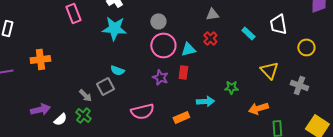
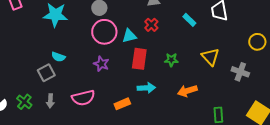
yellow circle: (306, 47) -> (257, 42), moved
red rectangle: (183, 72) -> (139, 59), moved, size x1.5
green star: (231, 87) -> (171, 60), moved
gray arrow: (85, 95) -> (50, 101), moved, turned 48
orange arrow: (258, 108) -> (187, 91), moved

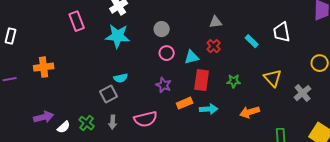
pink circle: (104, 32) -> (167, 53), size x0.6
cyan semicircle: (58, 57) -> (121, 78), turned -32
gray cross: (240, 72) -> (303, 93), turned 30
orange rectangle: (122, 104) -> (185, 103), moved

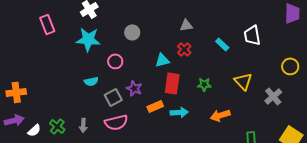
pink circle: (167, 53) -> (115, 61), moved
orange cross: (44, 67) -> (16, 92), moved
gray square: (109, 94) -> (113, 97), moved

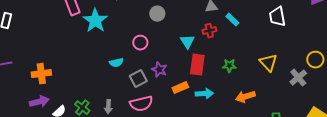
cyan star: (88, 39) -> (95, 21), moved, turned 30
cyan rectangle: (222, 44) -> (232, 20), moved
red cross: (184, 49) -> (209, 31), turned 32
cyan triangle: (162, 60) -> (187, 42), turned -49
yellow circle: (290, 66) -> (315, 60), moved

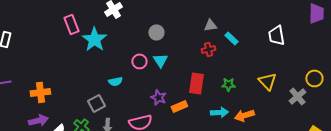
cyan triangle: (187, 42) -> (160, 60), moved
purple star: (159, 70) -> (158, 97), moved
gray square: (138, 79) -> (96, 103), moved
cyan arrow: (204, 94) -> (219, 112), moved

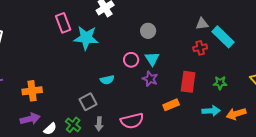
cyan rectangle: (231, 38) -> (223, 37), size x1.6
cyan star: (94, 39) -> (86, 38), turned -30
purple star: (158, 97) -> (150, 79), moved

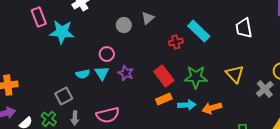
gray triangle: (202, 24) -> (148, 18), moved, turned -32
cyan triangle: (152, 59) -> (102, 73), moved
red rectangle: (188, 82) -> (164, 76), turned -45
green star: (220, 83) -> (196, 77), size x1.6
orange rectangle: (171, 105) -> (164, 99), moved

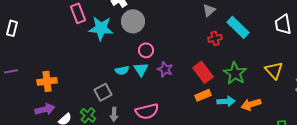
gray triangle: (148, 18) -> (209, 10), moved
gray circle: (124, 25) -> (133, 21), moved, size x1.5
green star: (196, 77) -> (235, 73), turned 30

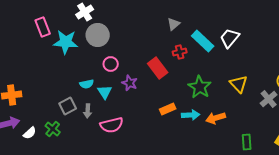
white trapezoid: (283, 24) -> (230, 38), moved, turned 50
cyan triangle: (141, 69) -> (105, 92), moved
red rectangle: (203, 72) -> (158, 68), moved
gray arrow: (114, 114) -> (88, 111), moved

